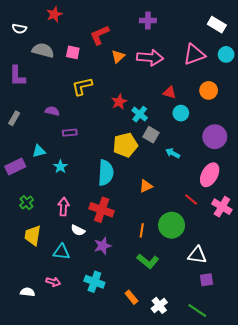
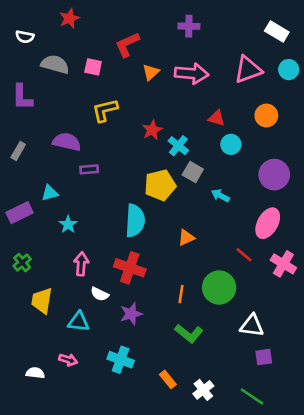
purple semicircle: (52, 111) -> (67, 142), size x1.5
cyan star: (60, 167) -> (68, 224), moved
green cross: (27, 203) -> (22, 263), moved

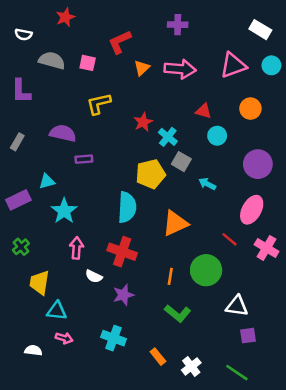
cyan star: (68, 224) -> (64, 211), size x1.5
orange triangle: (186, 238) -> (175, 223), size x1.6
cyan triangle: (79, 322) -> (57, 311), moved

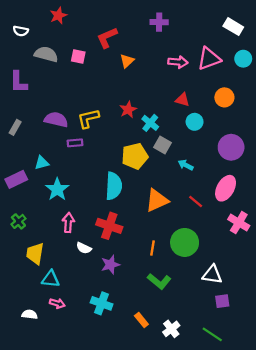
pink arrow: (180, 69) -> (178, 62), moved, size x0.7
yellow L-shape: (99, 104) -> (88, 118), moved
red line: (229, 239) -> (196, 202), moved

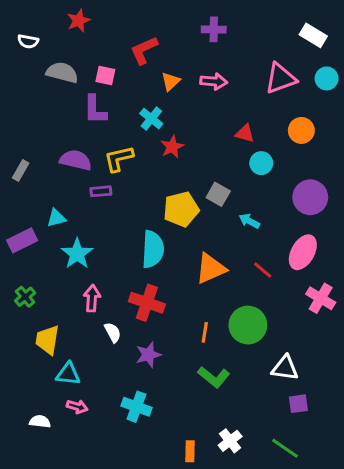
pink arrow: (178, 62) -> (214, 81), moved
purple L-shape: (18, 82) -> (95, 110), moved
cyan cross: (150, 123) -> (151, 119), moved
white semicircle: (84, 248) -> (113, 332), turned -144
orange rectangle: (141, 320) -> (190, 451), moved, turned 40

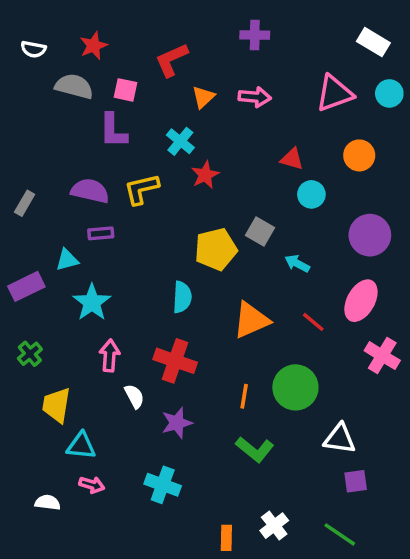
red star: (79, 21) -> (94, 46), moved
purple rectangle: (101, 191) -> (101, 233), moved
cyan semicircle: (153, 249) -> (182, 297), size x0.7

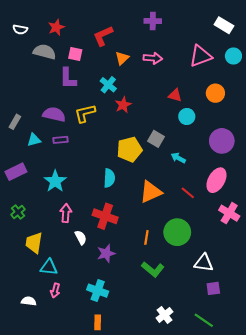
cyan triangle: (67, 260) -> (34, 140), moved
pink arrow: (92, 485) -> (55, 291), turned 88
orange rectangle: (226, 538) -> (98, 322), moved

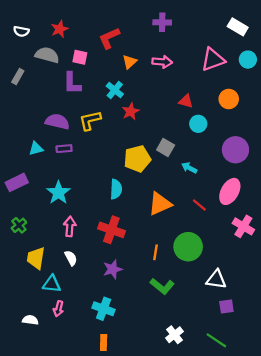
gray rectangle: (15, 122) -> (18, 76), moved
white semicircle: (81, 237) -> (71, 258), moved

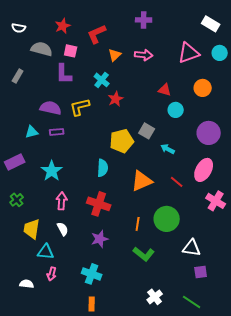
red star: (60, 29) -> (63, 26), moved
gray rectangle: (18, 76) -> (18, 76), moved

